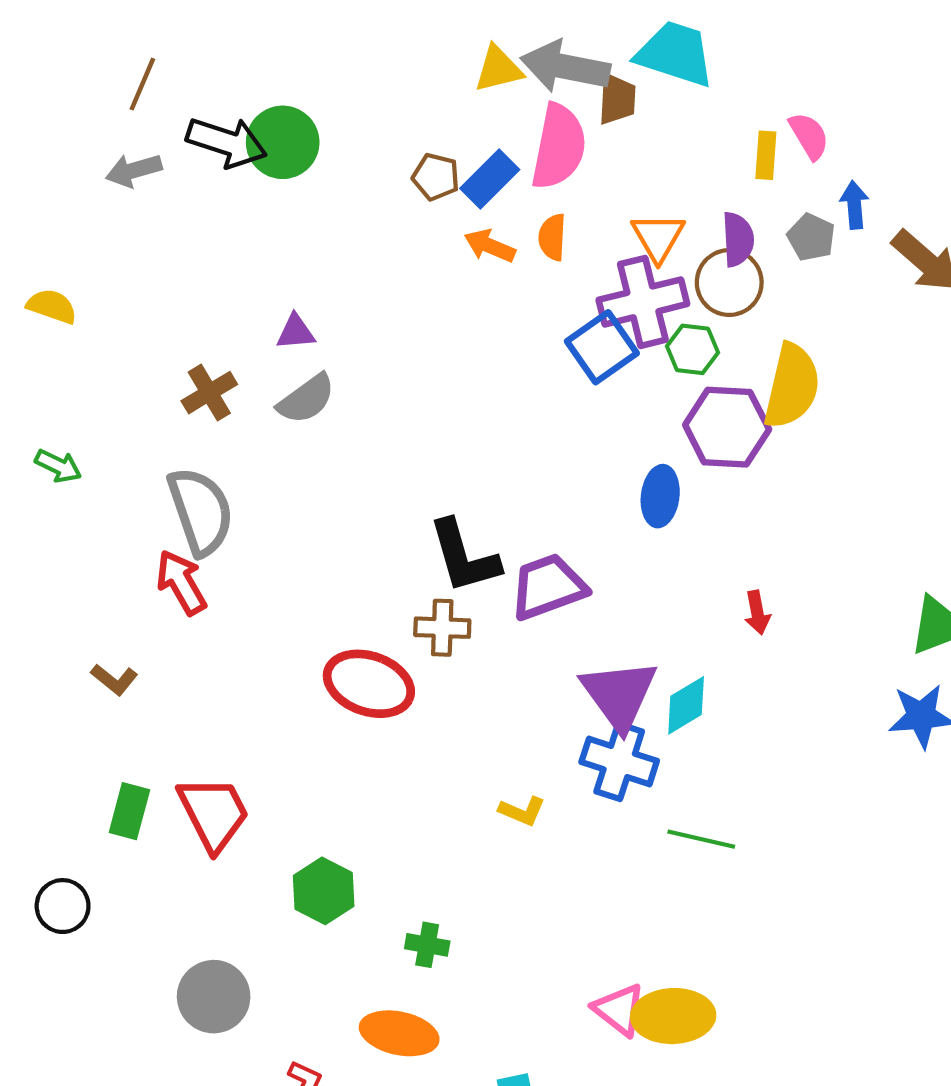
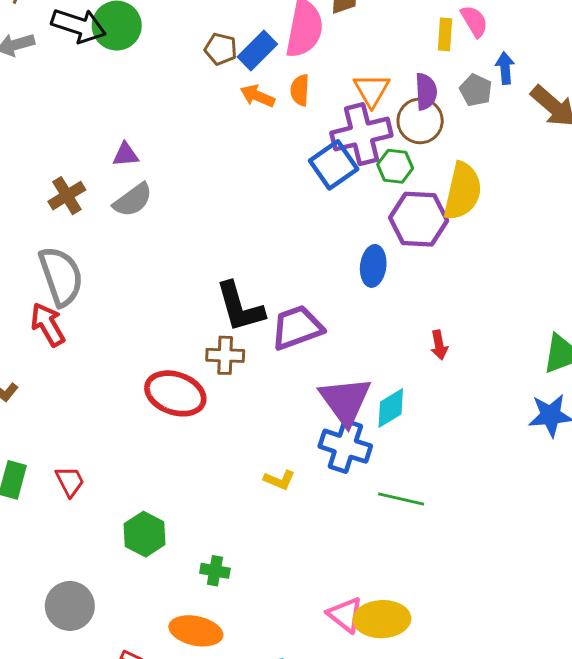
red trapezoid: (214, 813) -> (70, 481), size x0.6

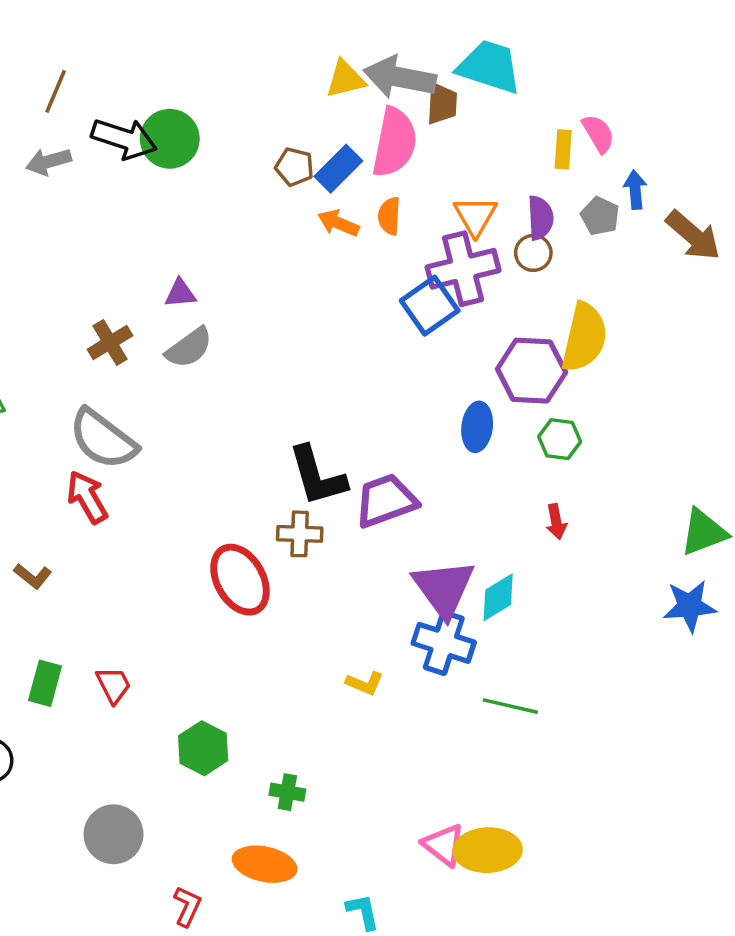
brown circle: (420, 121) -> (533, 253), size x0.7
green hexagon: (395, 166) -> (560, 439), moved
gray semicircle: (61, 276) -> (103, 439), turned 146
red ellipse: (175, 393) -> (240, 580), turned 42

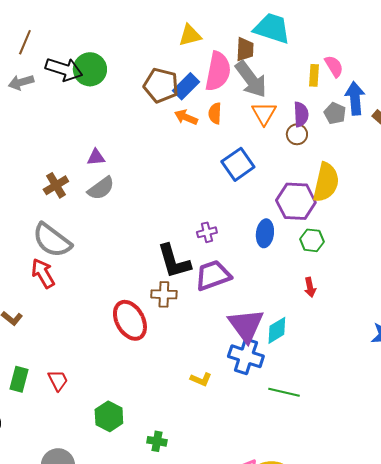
gray arrow: (400, 77) -> (251, 79), moved, turned -138
brown pentagon: (294, 167) -> (161, 85), size x1.6
blue arrow: (635, 190) -> (355, 98), size x1.5
purple cross: (463, 269) -> (207, 232), moved, size x0.5

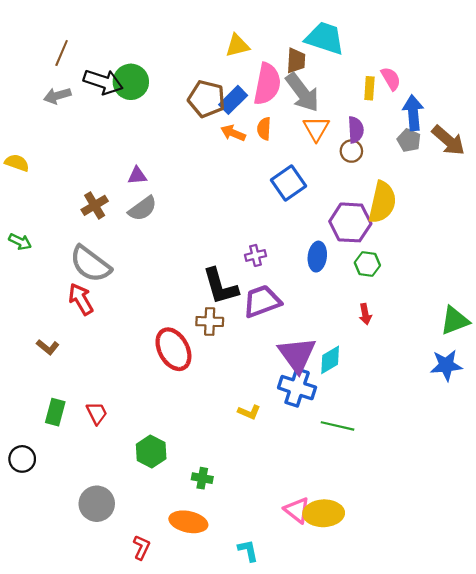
gray pentagon: (335, 113) -> (409, 140), moved

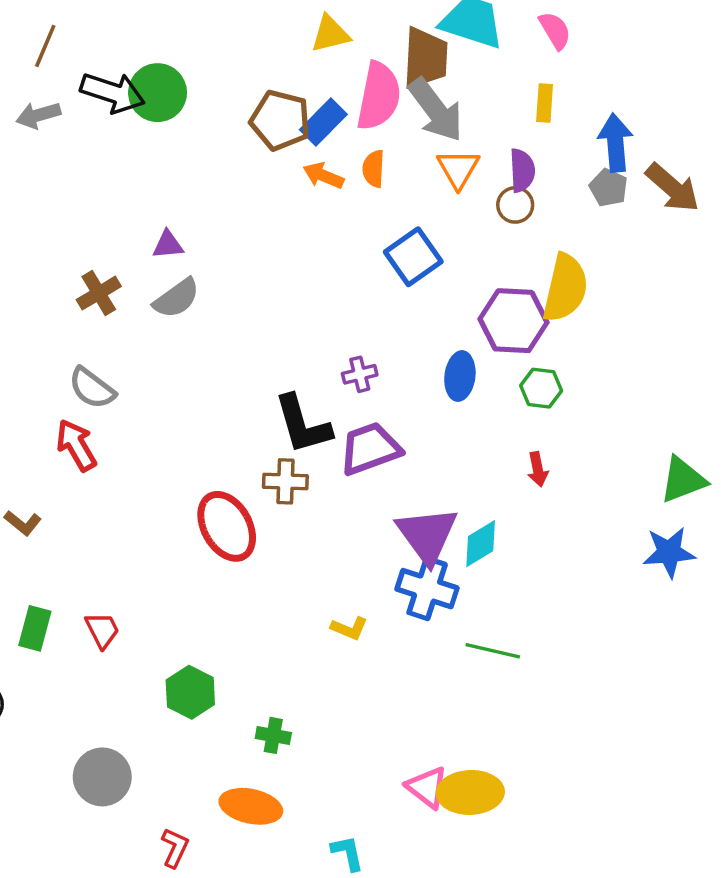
brown trapezoid: (296, 61) -> (425, 58), size x1.5
pink semicircle: (391, 79) -> (555, 30), moved
gray semicircle: (90, 264) -> (92, 388), size x0.7

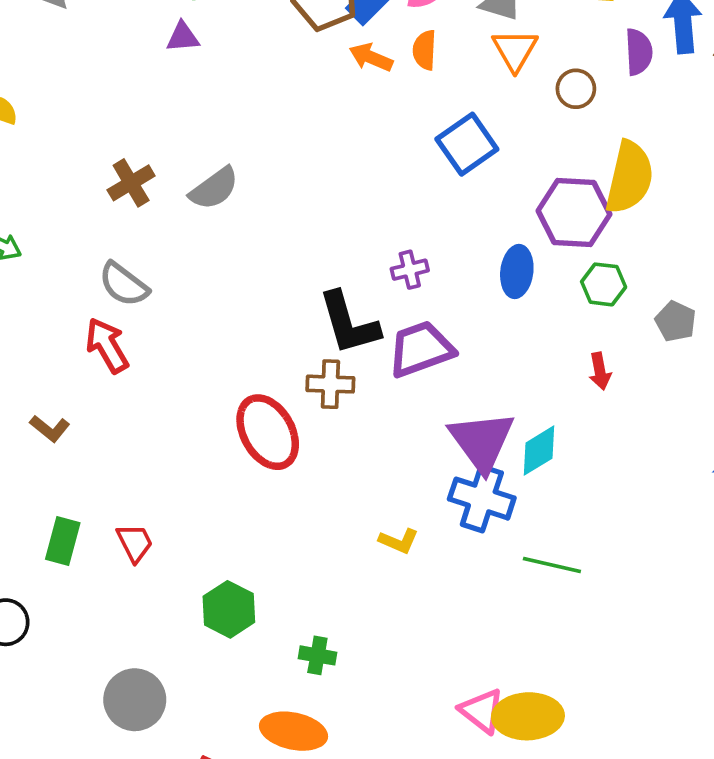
purple semicircle: (522, 170) -> (639, 52), moved
gray pentagon: (609, 188) -> (676, 321), moved
purple triangle: (168, 245) -> (183, 37), moved

